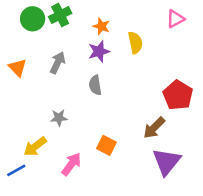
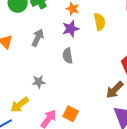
orange square: (106, 145) -> (71, 114), moved

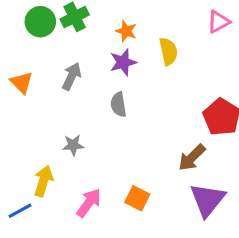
yellow arrow: (20, 105) -> (43, 181), turned 144
orange square: (71, 114) -> (137, 198), moved

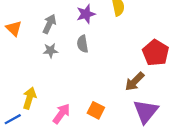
gray star: (73, 145) -> (50, 51), moved

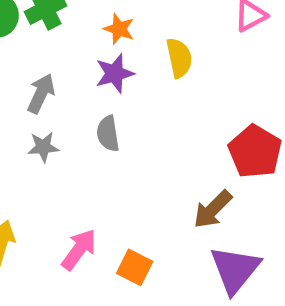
pink arrow: (62, 114) -> (79, 250), moved

